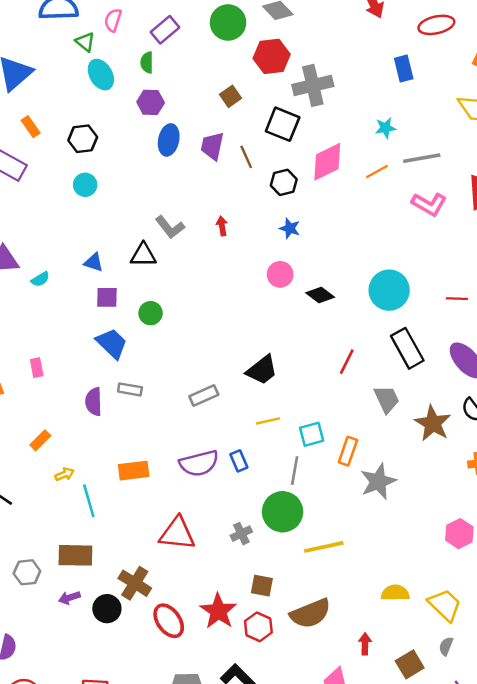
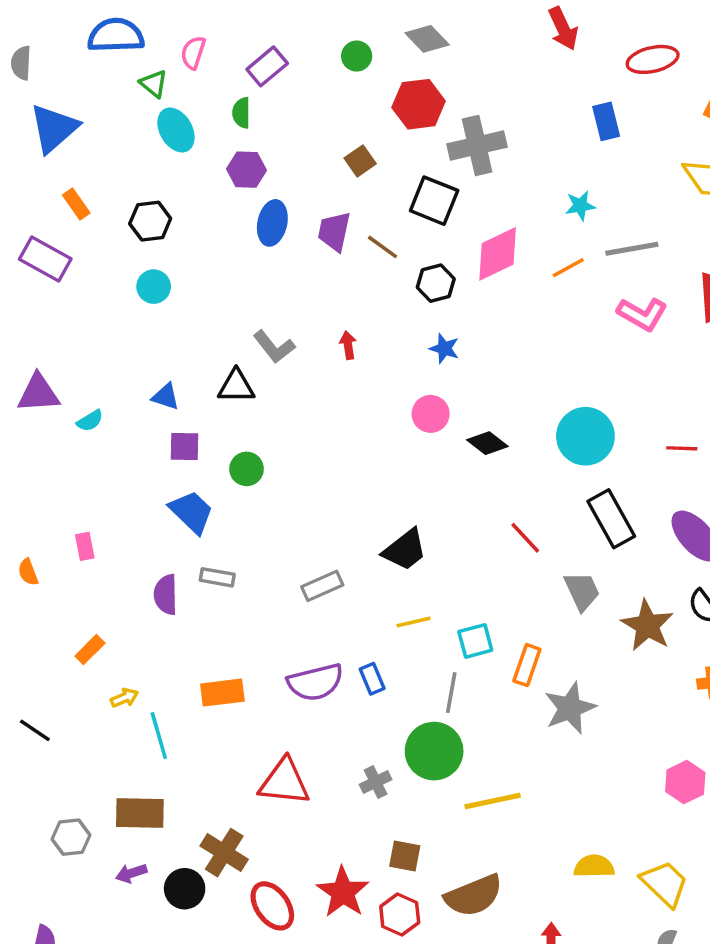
green circle: (228, 22) -> (357, 56), size x0.6
brown line: (246, 157) -> (382, 247), turned -30
red line: (347, 362) -> (525, 538), turned -70

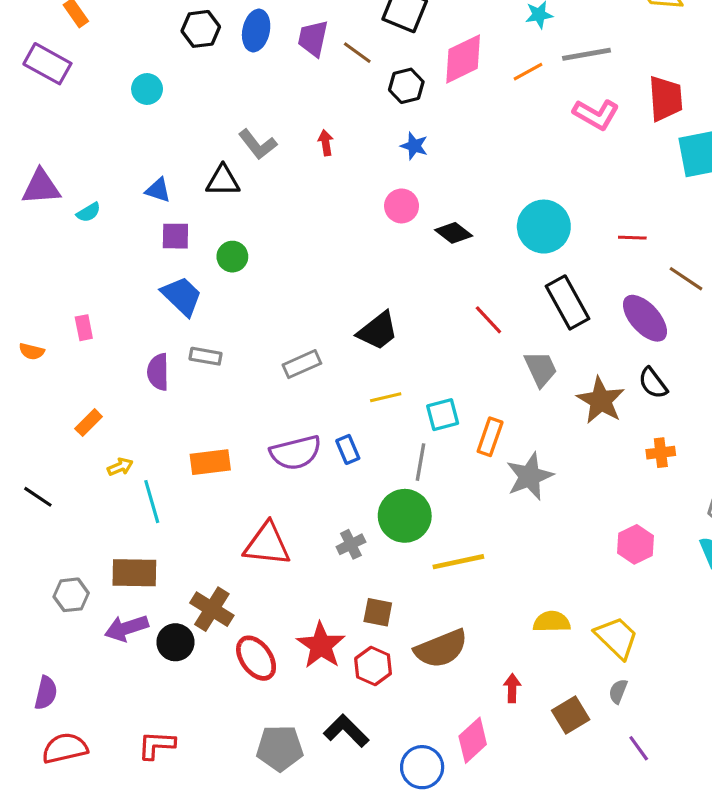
black hexagon: (150, 221) -> (201, 29), moved
orange semicircle: (28, 572) -> (32, 351), turned -55
purple arrow: (131, 873) -> (126, 628), size x1.5

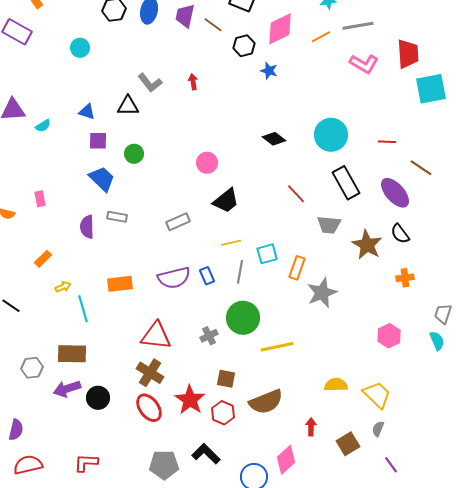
blue star: (414, 146) -> (269, 71), moved
pink circle: (402, 206) -> (207, 163), moved
gray trapezoid: (541, 369) -> (329, 225), turned 120
gray line: (420, 462) -> (240, 272), moved
brown cross: (212, 609) -> (150, 373), moved

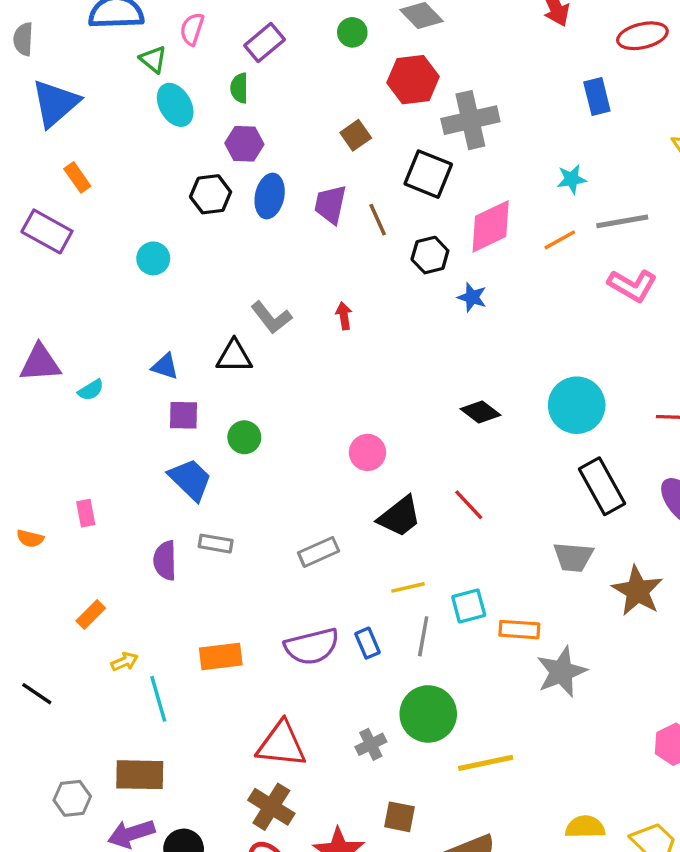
brown line: (213, 25) -> (378, 220), turned 30
red line: (296, 194) -> (469, 505), moved
orange rectangle: (297, 268) -> (519, 630), turned 75

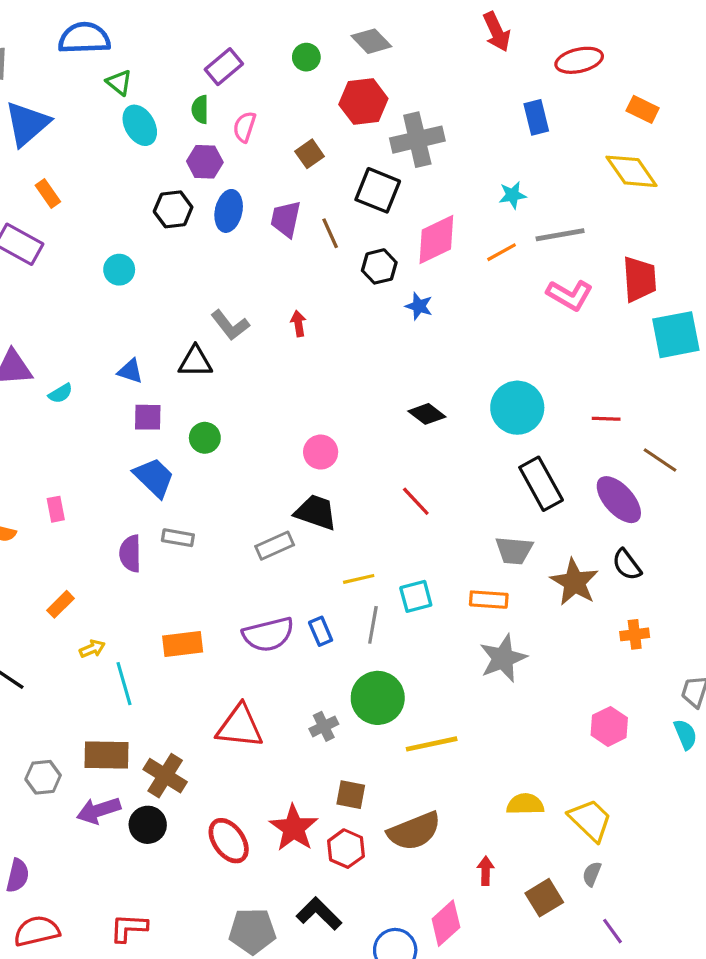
pink semicircle: (192, 29) -> (244, 127), moved
black trapezoid: (400, 517) -> (316, 512), moved, turned -123
orange rectangle: (519, 630) -> (489, 600), moved
brown cross: (271, 807) -> (165, 776), moved

